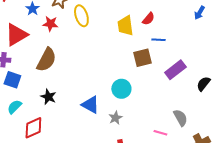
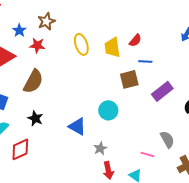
yellow ellipse: (81, 16) -> (81, 44), moved
gray star: (115, 118) -> (100, 148), moved

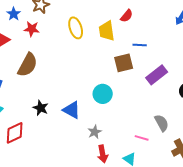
red semicircle: (135, 40) -> (127, 16), moved
black star: (35, 118) -> (41, 108), moved

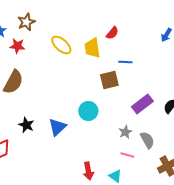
yellow ellipse: (76, 28) -> (61, 45), turned -30
purple rectangle: (157, 75) -> (142, 104), moved
blue triangle: (72, 110) -> (57, 127), turned 48
gray star: (95, 132) -> (125, 132), moved

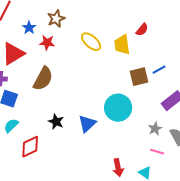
blue line: (125, 62) -> (159, 70), moved, turned -32
cyan circle: (88, 111) -> (118, 108), size x1.4

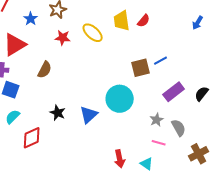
red star: (47, 43) -> (63, 38), moved
yellow trapezoid: (122, 45) -> (122, 21), moved
brown semicircle: (43, 79) -> (45, 70), size x0.7

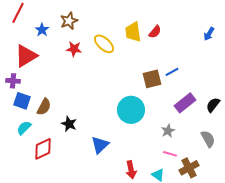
brown semicircle: (45, 70) -> (44, 107), moved
blue triangle: (89, 115) -> (100, 145), moved
gray semicircle: (179, 128) -> (208, 139), moved
brown cross: (199, 154) -> (189, 168), moved

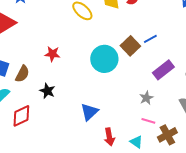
red star: (74, 49) -> (52, 54), moved
brown square: (152, 79) -> (130, 46), turned -30
cyan circle: (131, 110) -> (104, 59), moved
blue triangle: (100, 145) -> (89, 112), moved

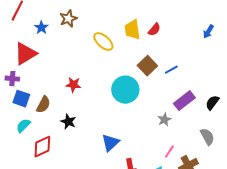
brown square: (130, 46) -> (147, 66), moved
gray star: (146, 98) -> (164, 120), moved
pink line: (148, 121) -> (169, 152), turned -72

